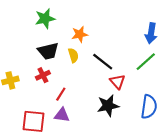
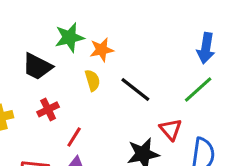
green star: (45, 19) -> (69, 37), moved
black trapezoid: (48, 51) -> (37, 67), moved, turned 40
red triangle: (117, 82) -> (171, 129), moved

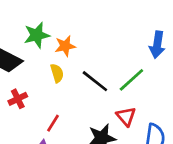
green line: (198, 90) -> (131, 80), moved
red line: (74, 137) -> (53, 123), moved

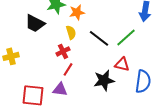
red cross: (18, 99) -> (63, 51), moved
red triangle: (126, 116) -> (122, 64), turned -35

